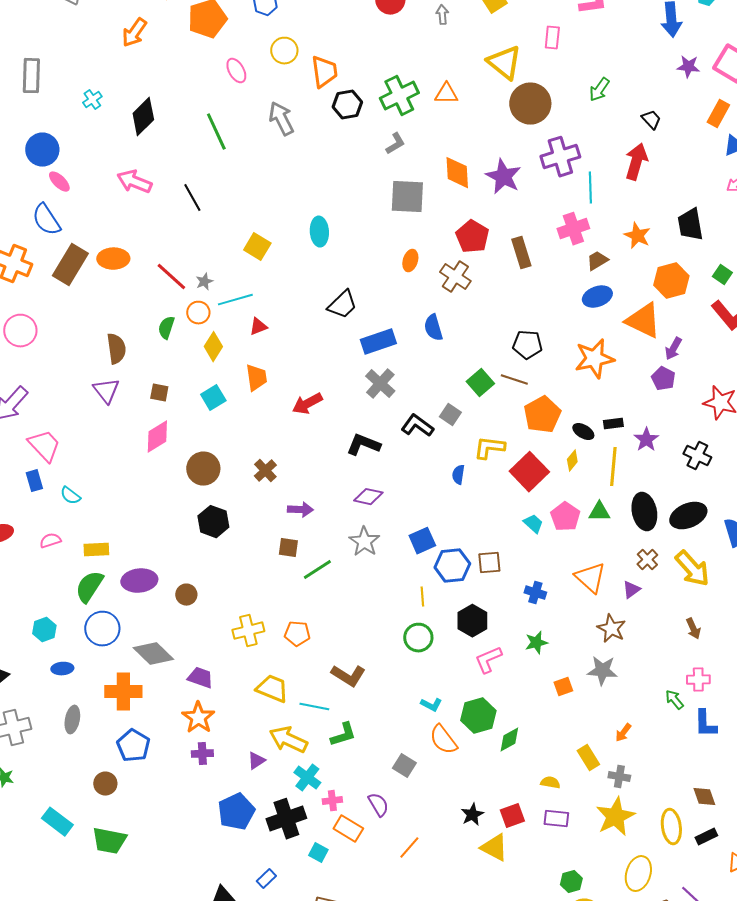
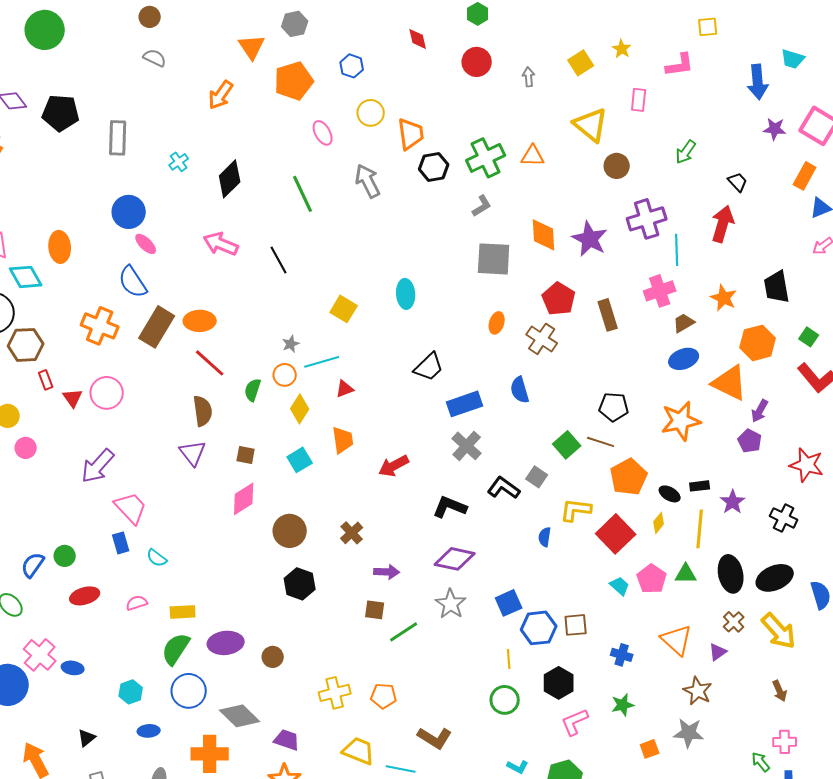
brown circle: (530, 104) -> (617, 166), size x0.6
red line: (171, 277) -> (210, 363), moved
purple diamond: (368, 497) -> (455, 559), size x1.4

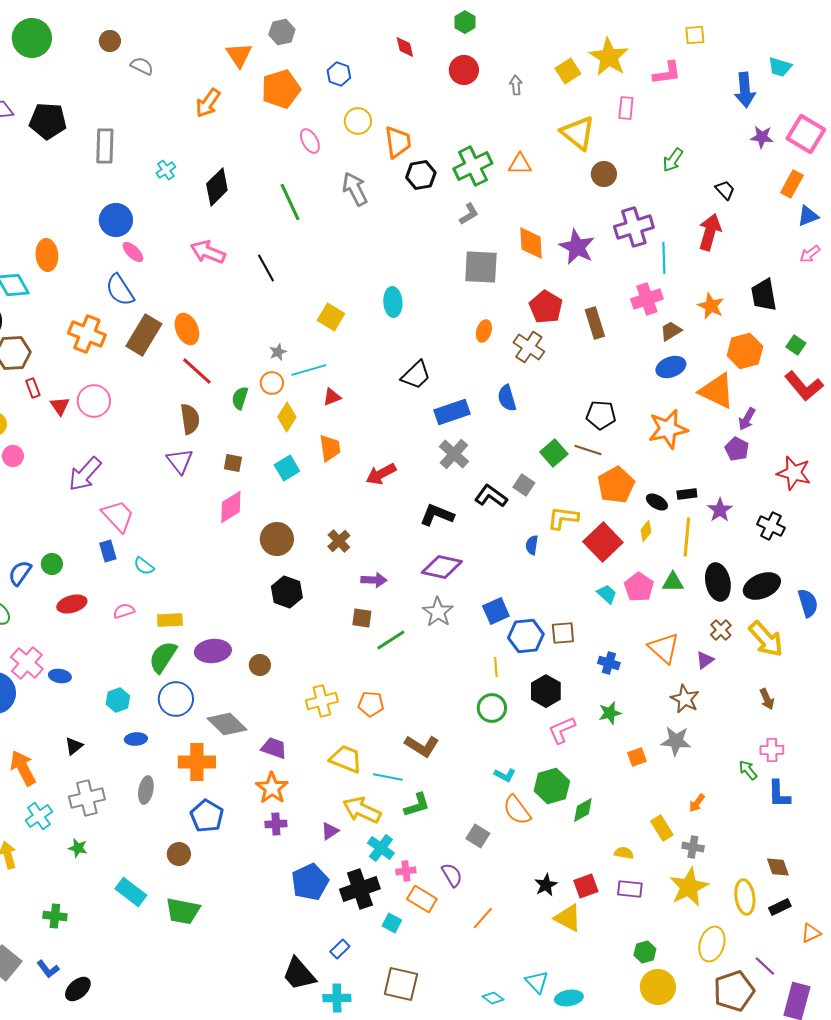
brown circle: (150, 17) -> (110, 41), moved
yellow star: (622, 49) -> (609, 57), size x2.0
orange ellipse: (200, 321) -> (187, 329), turned 68

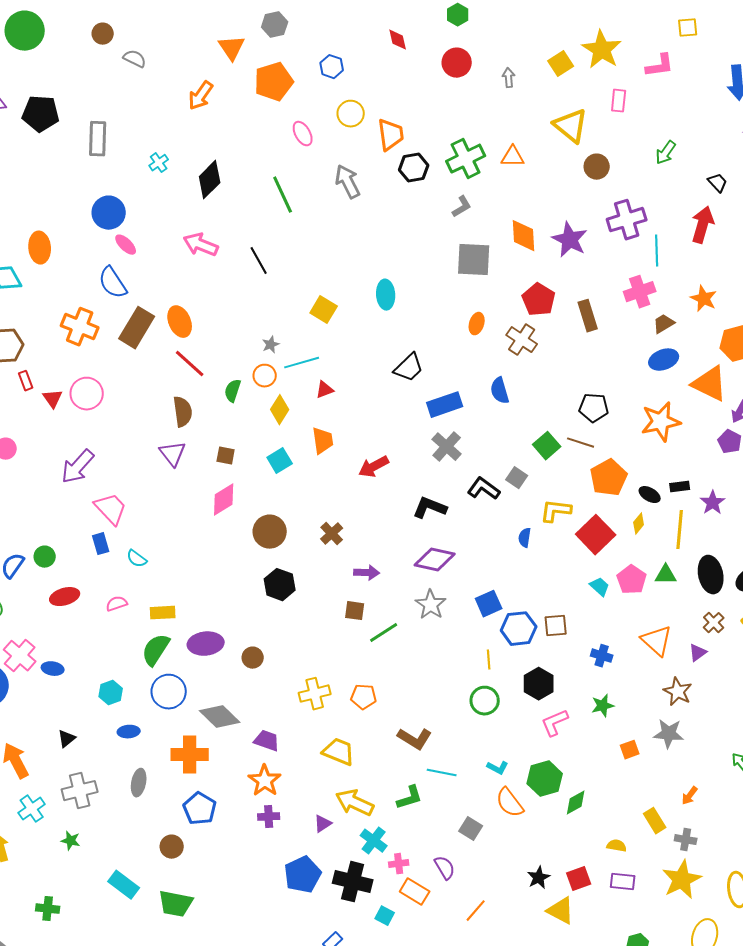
cyan line: (388, 777) -> (442, 773), moved
black cross: (360, 889) -> (353, 882), turned 33

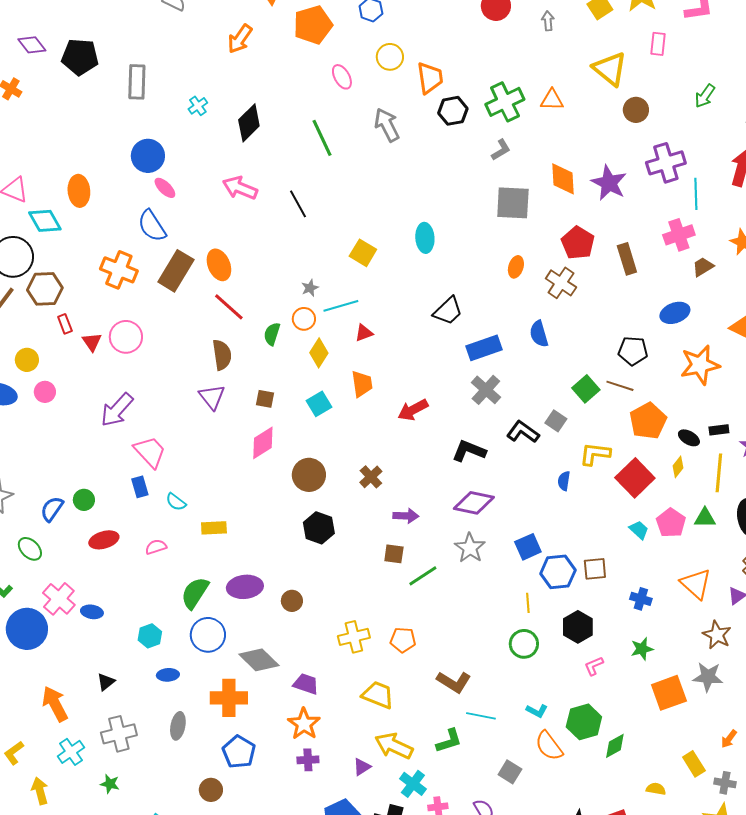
blue ellipse: (664, 360) -> (675, 313), moved
yellow rectangle: (163, 613) -> (214, 528), moved
pink L-shape: (555, 723) -> (594, 666), size x0.7
orange square: (630, 750) -> (669, 693), size x1.8

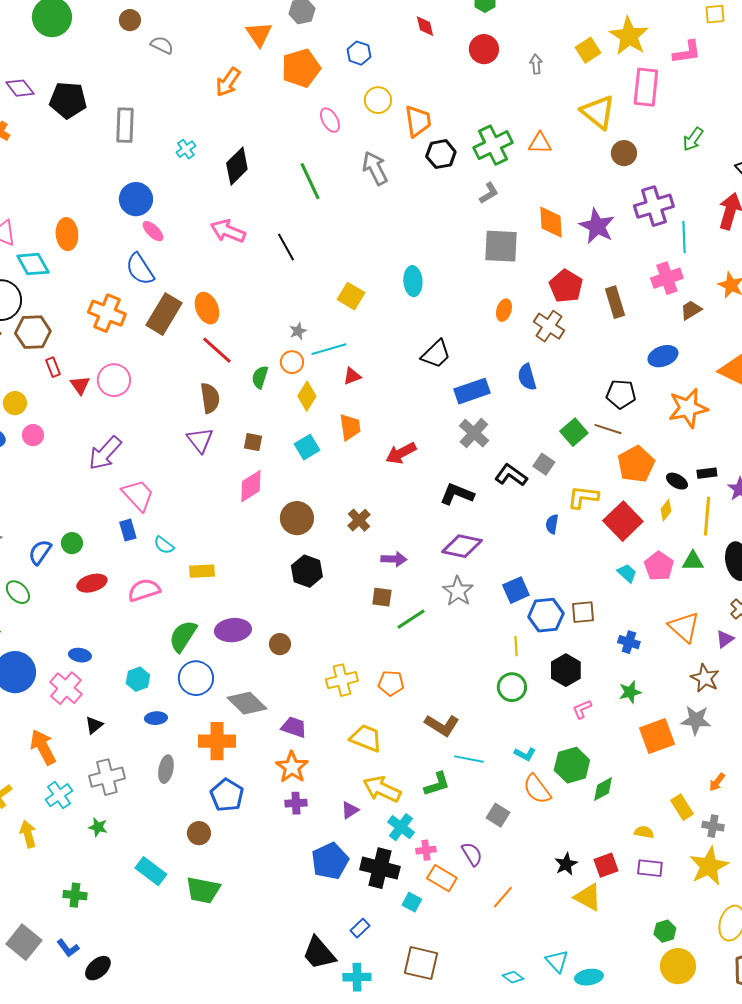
pink rectangle: (658, 44) -> (646, 87), size x1.6
pink semicircle: (156, 547) -> (144, 590), size x1.5
pink cross: (59, 599) -> (66, 688), moved

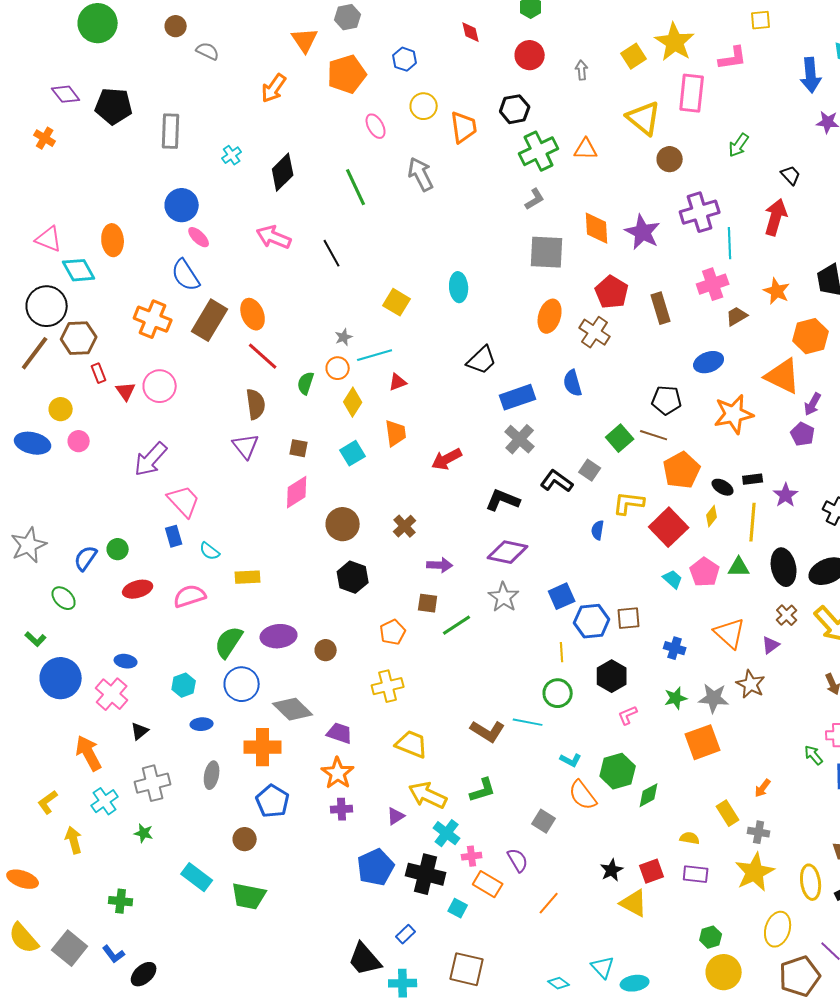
black hexagon: (441, 154) -> (515, 109), moved
orange ellipse: (504, 310) -> (550, 316), size x1.5
orange pentagon: (391, 683) -> (393, 632), moved, turned -30
gray star: (696, 720) -> (714, 698), moved
cyan line: (469, 759) -> (528, 722), moved

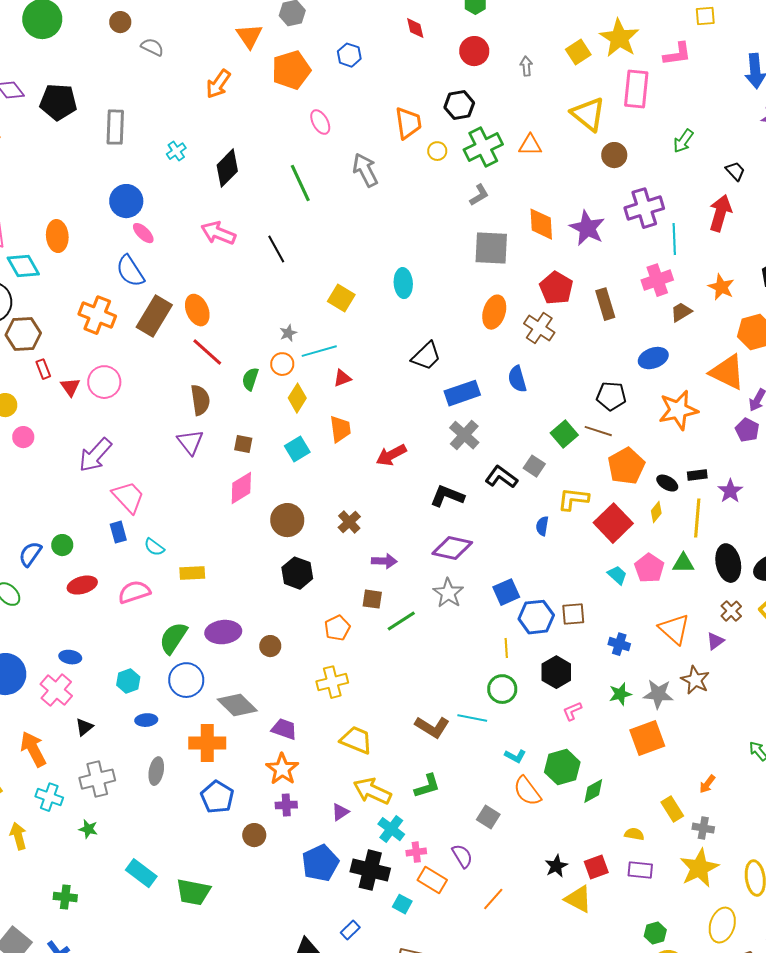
yellow circle: (424, 106) -> (437, 151), moved, size x0.7
cyan cross: (105, 801) -> (49, 797), turned -36
brown circle: (245, 839) -> (254, 835), moved

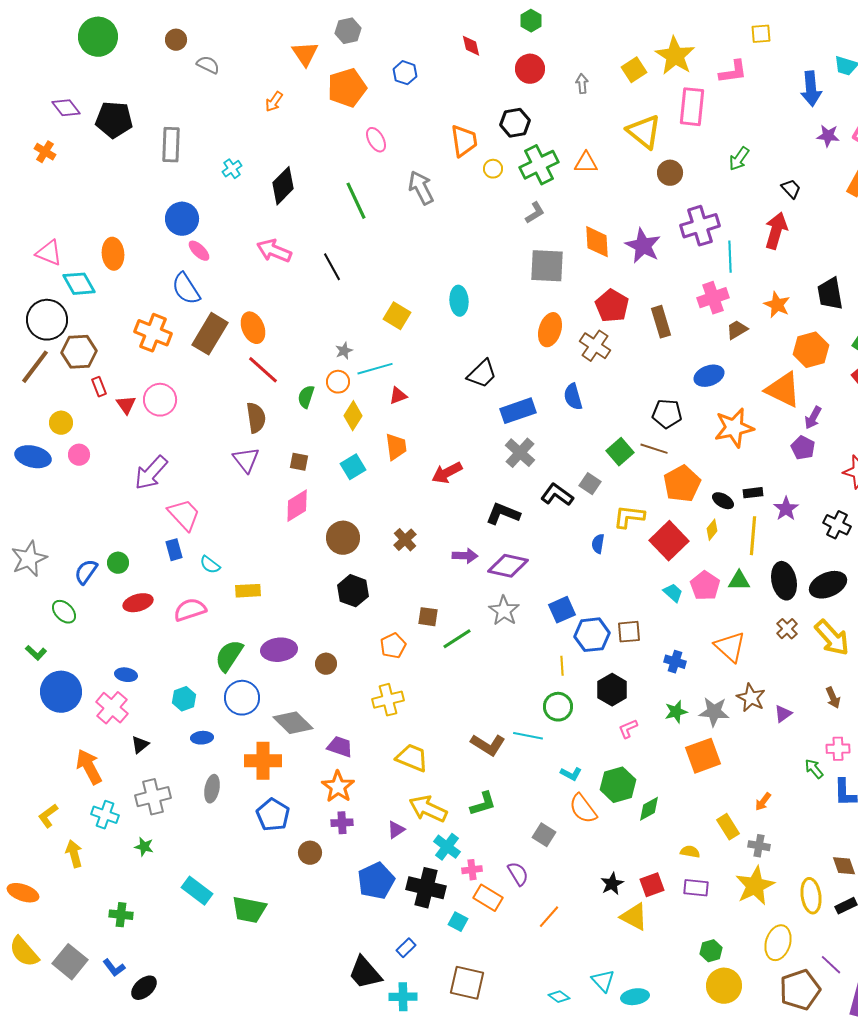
orange arrow: (218, 84) -> (274, 102), size x0.7
purple arrow: (384, 561) -> (465, 556), moved
purple triangle: (715, 641) -> (783, 714), moved

